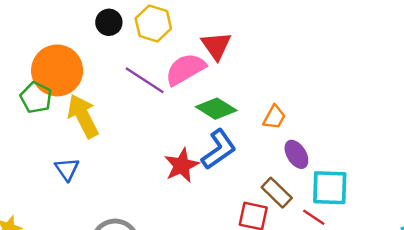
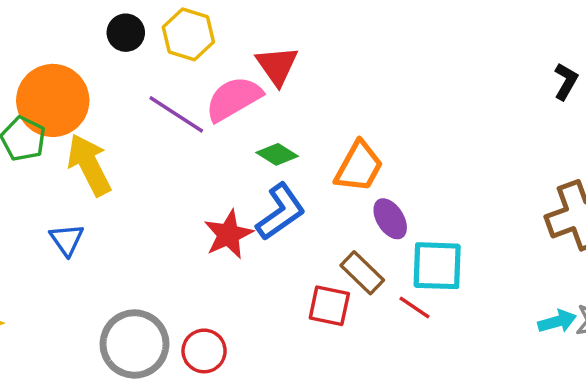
green diamond: (216, 109) -> (277, 154), size x0.7
orange trapezoid: (274, 117) -> (359, 167), size x1.5

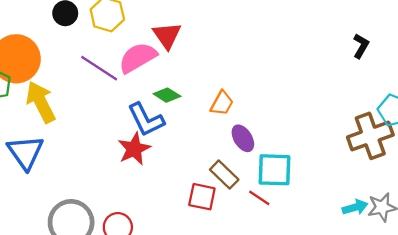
orange trapezoid: (359, 167) -> (222, 103), size x0.7
blue L-shape: (281, 212) -> (146, 120), moved, turned 99
blue triangle: (67, 240) -> (25, 152), size x1.6

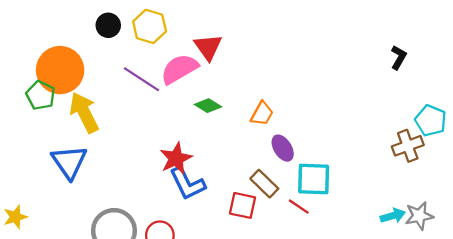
blue L-shape: (146, 120) -> (187, 184), moved
brown cross: (370, 136) -> (408, 146), size x0.7

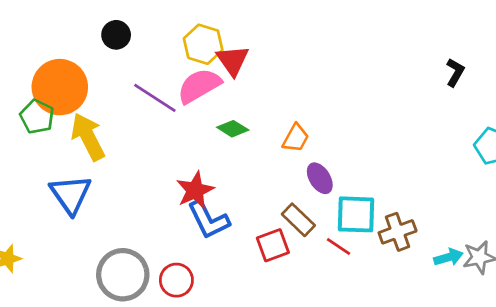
yellow hexagon: (150, 26) -> (203, 44), moved
brown cross: (408, 146) -> (398, 232), moved
red square: (242, 205) -> (273, 245), turned -32

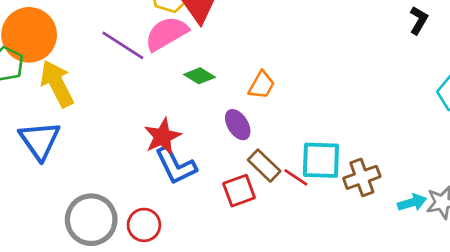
purple ellipse: (320, 178) -> (238, 125), moved
red line: (339, 247) -> (296, 177), moved

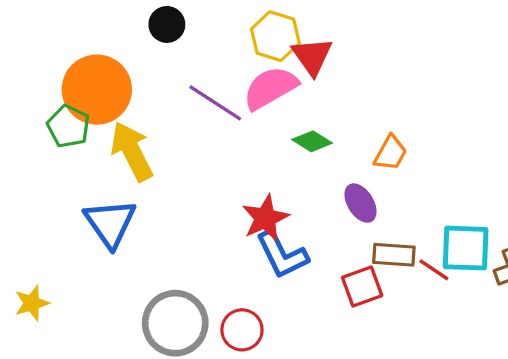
brown rectangle: (264, 166) -> (394, 255), turned -40

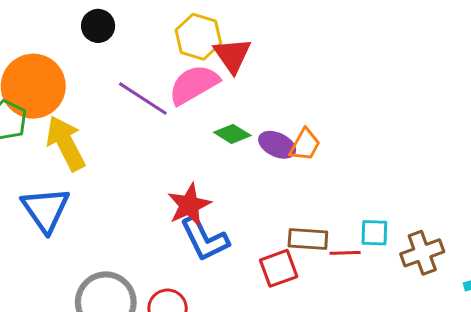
purple ellipse: (360, 203) -> (277, 145), moved, turned -33
cyan square: (466, 248) -> (374, 233), size x0.6
red line: (434, 270) -> (345, 253), turned -36

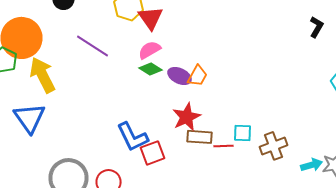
pink semicircle: (194, 85) -> (150, 50), moved, size x0.7
red star: (189, 205) -> (186, 117), moved
red square: (279, 268) -> (152, 153), moved

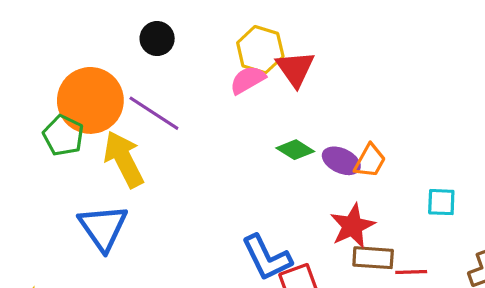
purple line: (92, 46) -> (154, 113), moved
pink semicircle: (150, 50) -> (248, 80), moved
cyan square: (242, 133) -> (441, 202), moved

